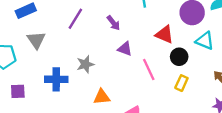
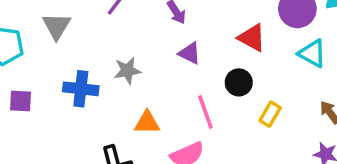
black circle: (179, 57) -> (239, 82), moved
pink line: (149, 70) -> (205, 112), moved

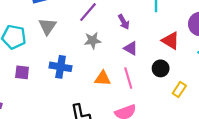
gray star: (127, 71) -> (93, 40), moved
pink line: (205, 112) -> (128, 78), moved
orange triangle: (147, 123) -> (103, 78), moved

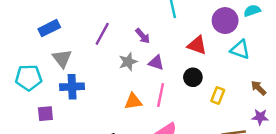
gray star: (93, 40) -> (128, 62), moved
blue cross: (61, 67) -> (72, 87), moved
pink line: (128, 78) -> (161, 95), turned 40

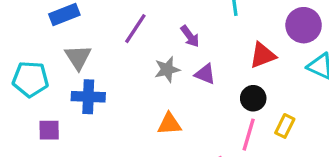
red triangle: (197, 45) -> (263, 55), turned -45
pink line: (161, 95) -> (249, 135), moved

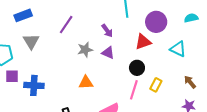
purple circle: (304, 25) -> (156, 22), moved
purple arrow: (190, 36) -> (107, 31), moved
blue cross: (88, 97) -> (34, 85), moved
purple square: (49, 130) -> (12, 76), moved

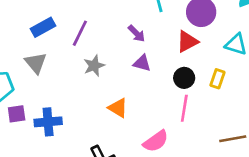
blue rectangle: (23, 15) -> (43, 27), moved
gray star: (85, 50) -> (94, 66), moved
orange triangle: (86, 83) -> (118, 108), turned 42
yellow rectangle: (156, 85) -> (217, 79), moved

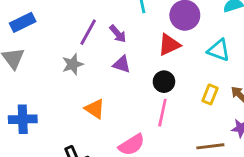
purple line: (80, 33) -> (88, 32), moved
yellow rectangle: (217, 79) -> (210, 94), moved

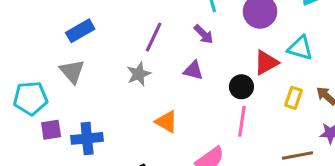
purple arrow: (118, 34) -> (204, 34), moved
red triangle: (169, 45) -> (266, 63), moved

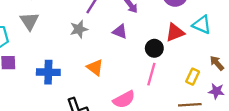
yellow rectangle: (294, 98) -> (193, 77), moved
blue cross: (87, 138) -> (48, 72), moved

